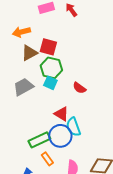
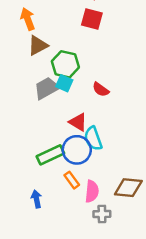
orange arrow: (21, 32) -> (28, 19), turned 84
red square: (48, 47) -> (92, 19), moved
gray trapezoid: (23, 87) -> (47, 88), moved
orange rectangle: (47, 159) -> (72, 180), moved

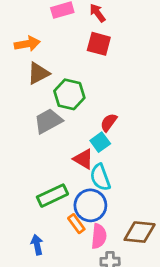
orange arrow: (28, 19) -> (27, 44), turned 100
cyan square: (64, 83) -> (100, 142), moved, turned 30
red semicircle: (101, 89) -> (109, 122), turned 90
blue circle: (77, 150) -> (90, 205), moved

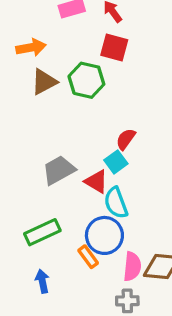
green hexagon: (69, 94) -> (86, 80), moved
gray trapezoid: (48, 121) -> (59, 170), moved
green rectangle: (52, 196) -> (42, 232), moved
pink semicircle: (99, 236) -> (132, 267), moved

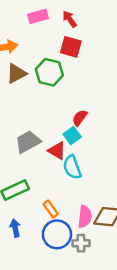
blue circle: (104, 235) -> (57, 234), moved

